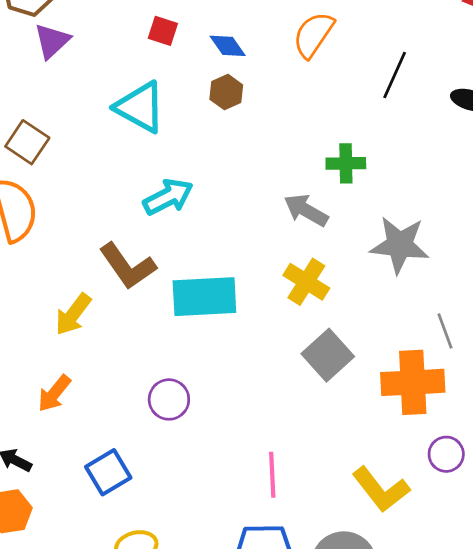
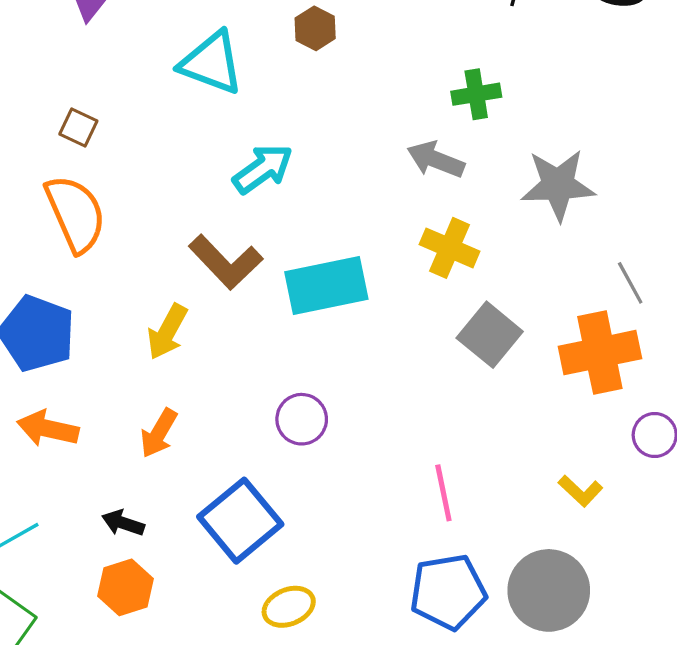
brown square: (27, 142) -> (78, 128), size x0.7
blue square: (108, 472) -> (240, 521), size x1.4
yellow L-shape: (381, 490) -> (581, 491), size x0.6

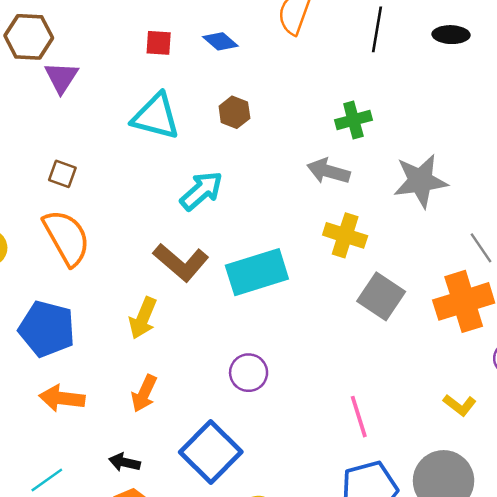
brown hexagon: (315, 28) -> (234, 112), moved

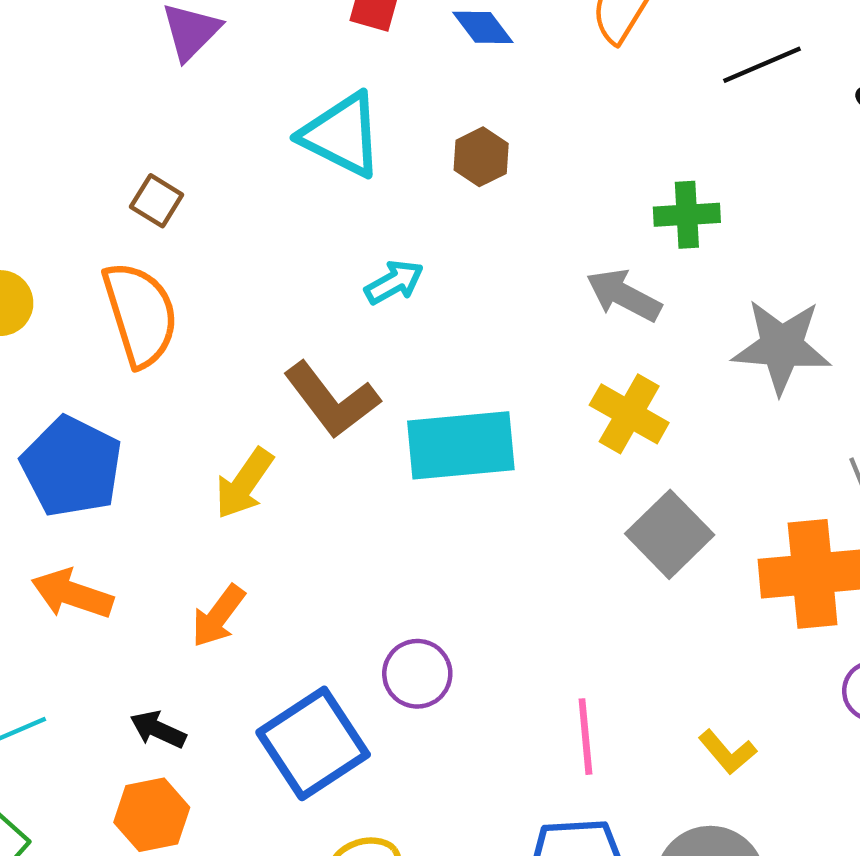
black line: (377, 29) -> (762, 65), turned 45
cyan arrow: (201, 191) -> (394, 282), size x0.7
purple circle: (249, 373) -> (417, 674), moved
yellow L-shape: (460, 405) -> (727, 752), moved

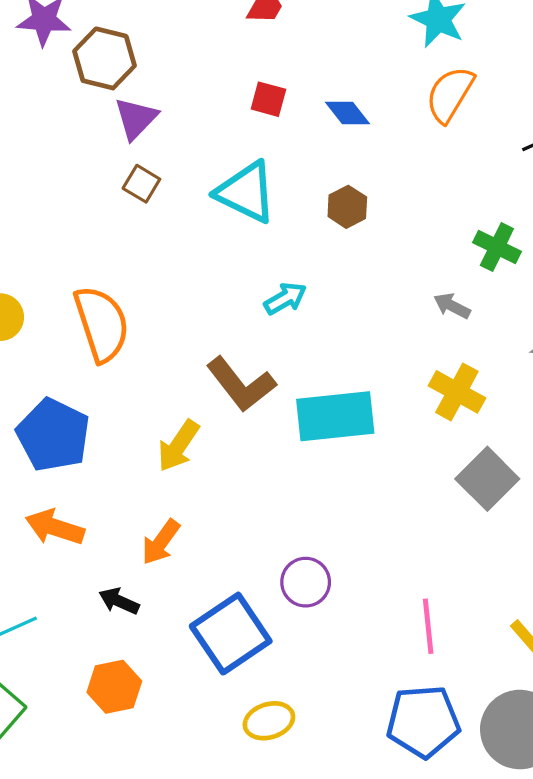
brown square: (157, 201) -> (141, 184), moved
green cross: (687, 215) -> (497, 247), turned 30
gray arrow: (624, 295) -> (452, 306), size x0.7
black arrow: (158, 730) -> (119, 601), moved

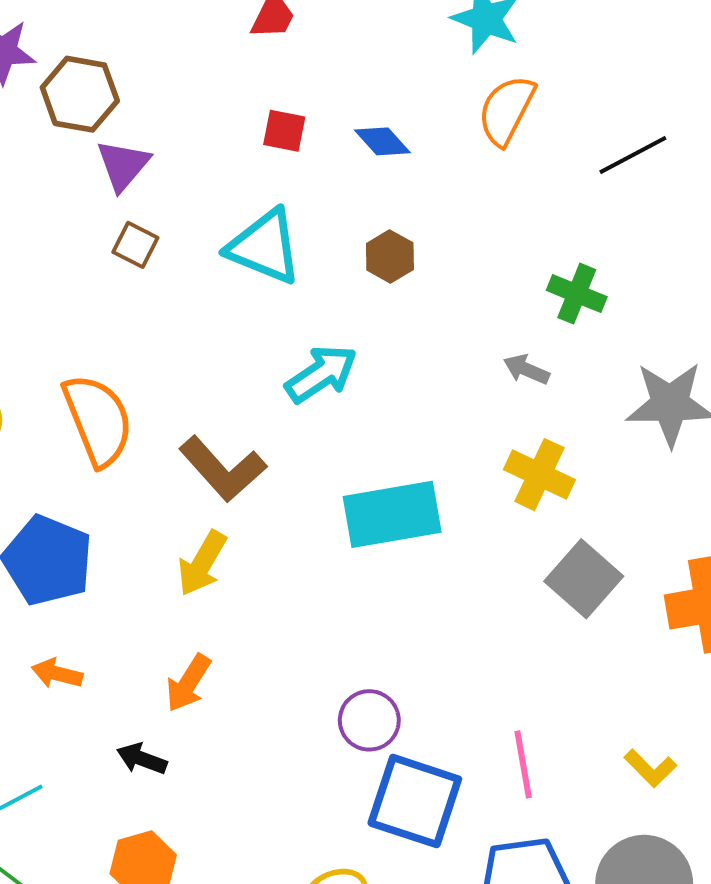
cyan arrow: (285, 298) -> (321, 374), size x1.4
brown L-shape: (241, 384) -> (223, 469), moved
orange arrow: (55, 527) -> (57, 673), size x0.7
blue square: (231, 634) -> (415, 801), moved, turned -34

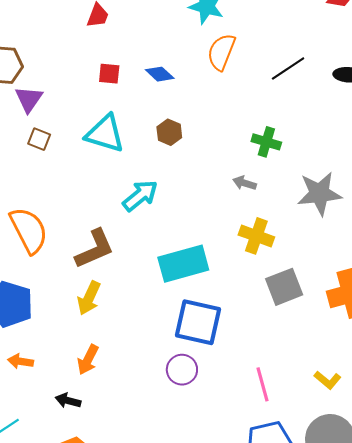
brown L-shape: (223, 469) -> (95, 249), turned -66
gray square: (584, 579) -> (284, 287), turned 33
blue square: (415, 801) -> (198, 322), moved

